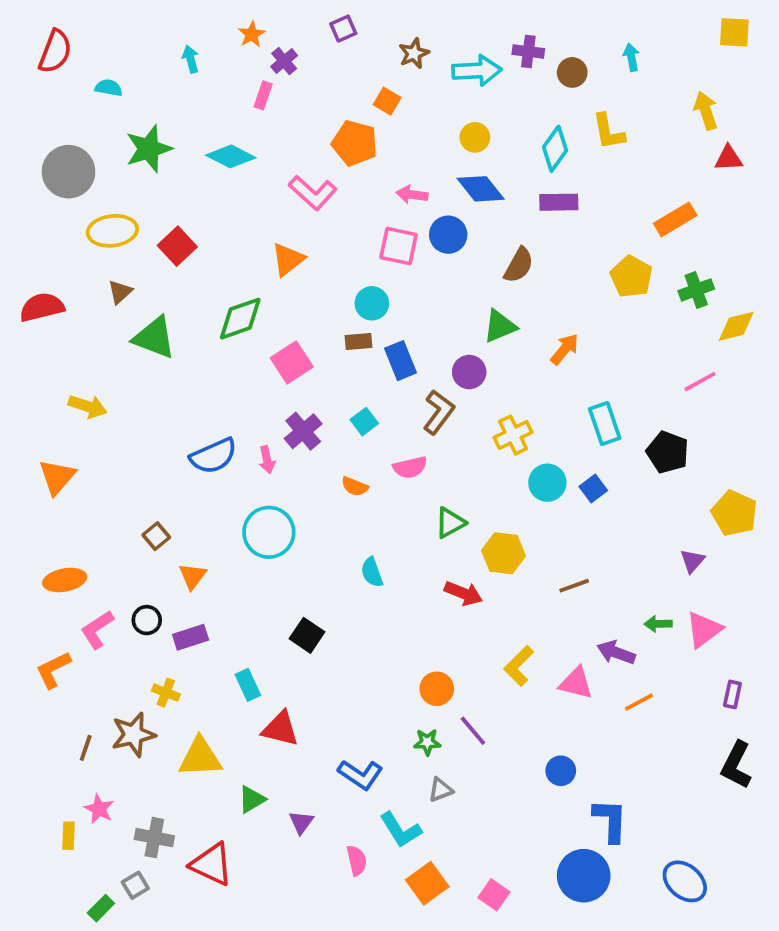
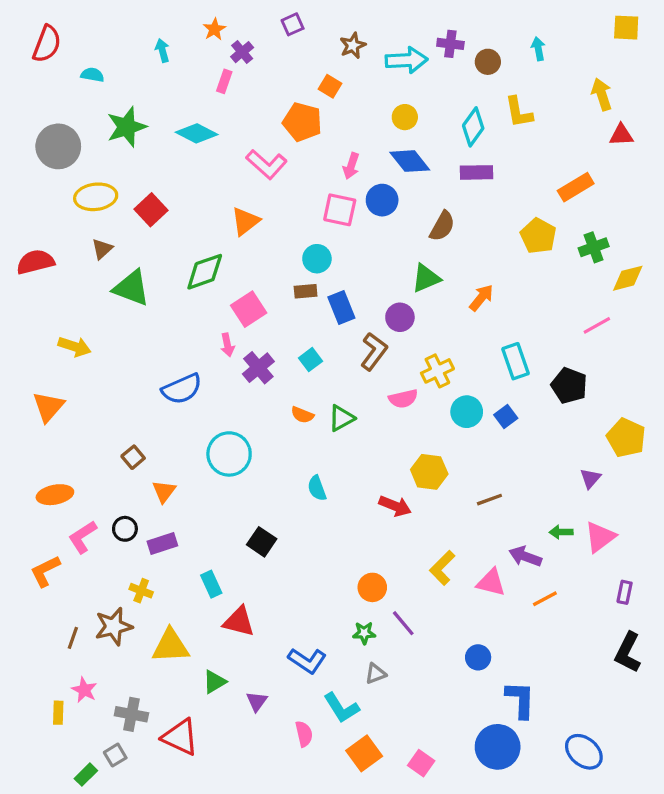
pink arrow: (412, 195) -> (351, 166), turned -80
pink arrow: (267, 460) -> (227, 345), moved
pink semicircle: (410, 467) -> (403, 399), moved
green triangle: (450, 523) -> (341, 418), moved

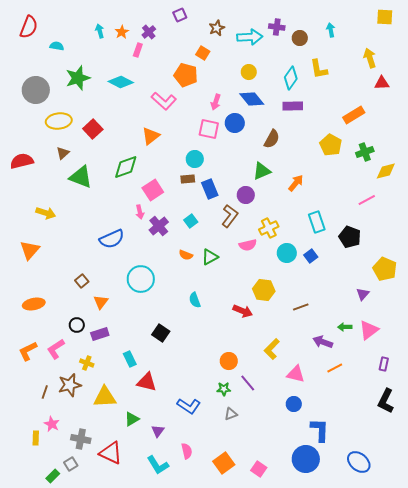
orange star: (214, 29) -> (122, 32), moved
pink L-shape: (83, 537) -> (56, 349), moved
pink triangle: (491, 583) -> (296, 374), moved
cyan L-shape: (341, 708) -> (158, 465), moved

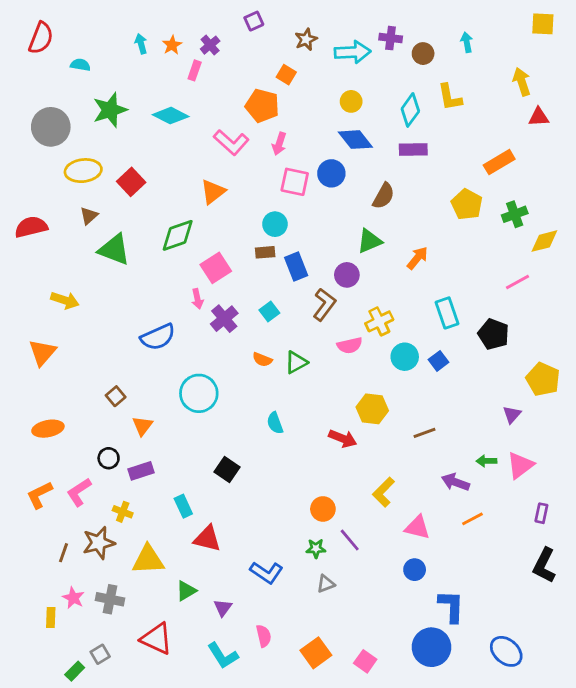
pink arrow: (216, 102) -> (279, 144), moved
gray cross: (81, 439) -> (110, 599), moved

